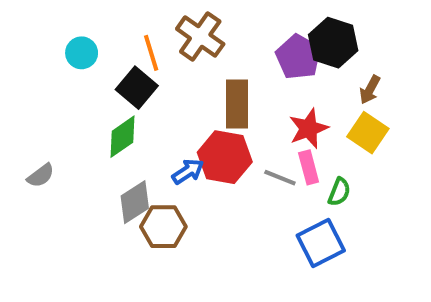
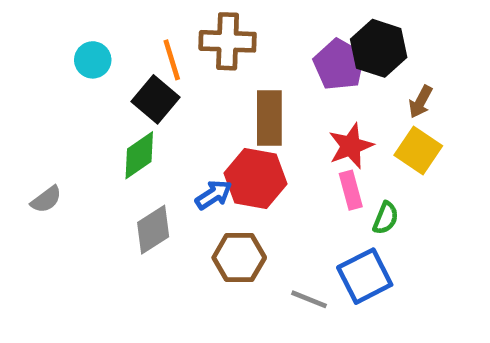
brown cross: (200, 36) -> (228, 41), turned -33
gray line: (280, 178) -> (309, 299), moved
brown hexagon: (163, 227) -> (239, 258), moved

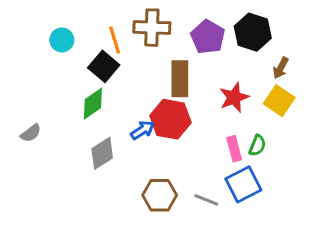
purple pentagon: (339, 65) -> (208, 37), moved
pink rectangle: (351, 190) -> (234, 149), moved
brown hexagon: (239, 258) -> (160, 195), moved

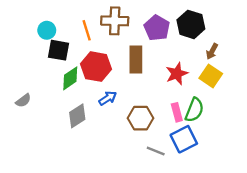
black square: (104, 66) -> (58, 50), moved, turned -30
red hexagon: (170, 119) -> (96, 67), moved
green semicircle: (257, 146) -> (194, 110), size x1.5
brown hexagon: (160, 195) -> (140, 118), moved

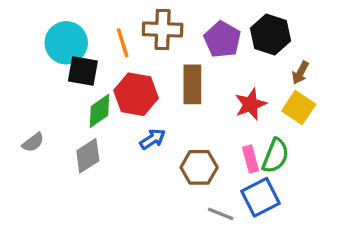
cyan circle: (47, 30) -> (66, 43), size x1.6
gray diamond: (77, 116) -> (88, 156), moved

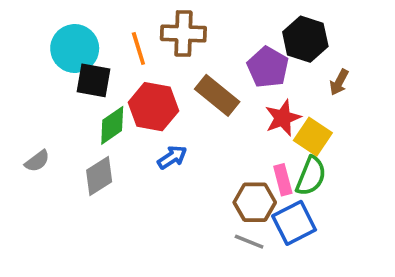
purple pentagon: (222, 39) -> (268, 67), moved
brown rectangle: (192, 84) -> (217, 95), turned -51
yellow square: (299, 108) -> (313, 137), moved
brown hexagon: (199, 167) -> (255, 202), moved

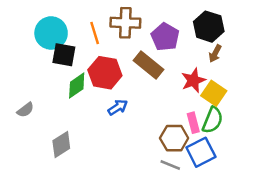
purple pentagon: (268, 67) -> (165, 37), moved
brown arrow: (339, 82) -> (215, 53), moved
gray diamond: (99, 176) -> (61, 144), moved

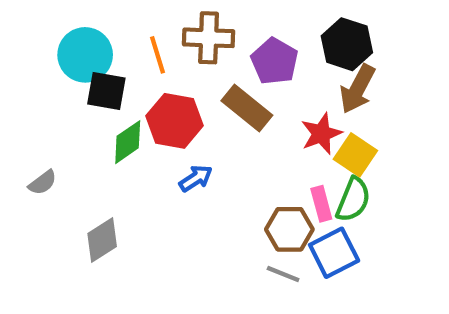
brown arrow: (215, 53) -> (357, 89), size x1.6

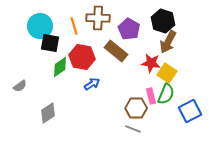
red star: (321, 134) -> (151, 63), turned 30
blue square: (334, 253) -> (190, 111), moved

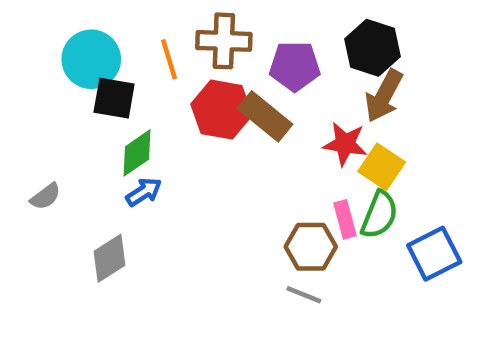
purple pentagon: (129, 29) -> (295, 66), turned -30
red hexagon: (82, 57) -> (222, 110), moved
blue arrow: (92, 84) -> (144, 192), moved

